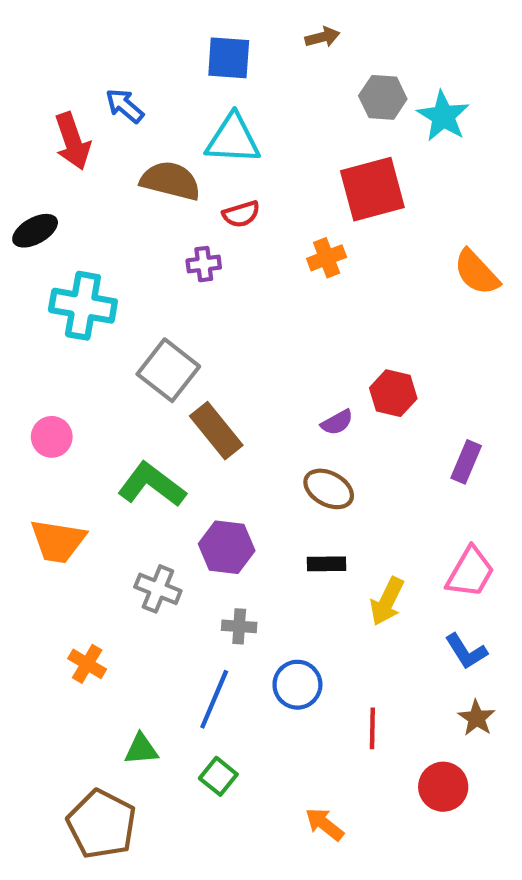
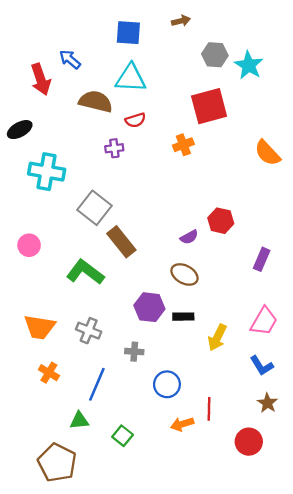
orange trapezoid: (58, 541) -> (40, 327), moved
purple hexagon: (227, 547) -> (149, 307), moved
blue line: (214, 699) -> (97, 384), moved
orange arrow: (325, 824) -> (182, 424), moved, turned -55

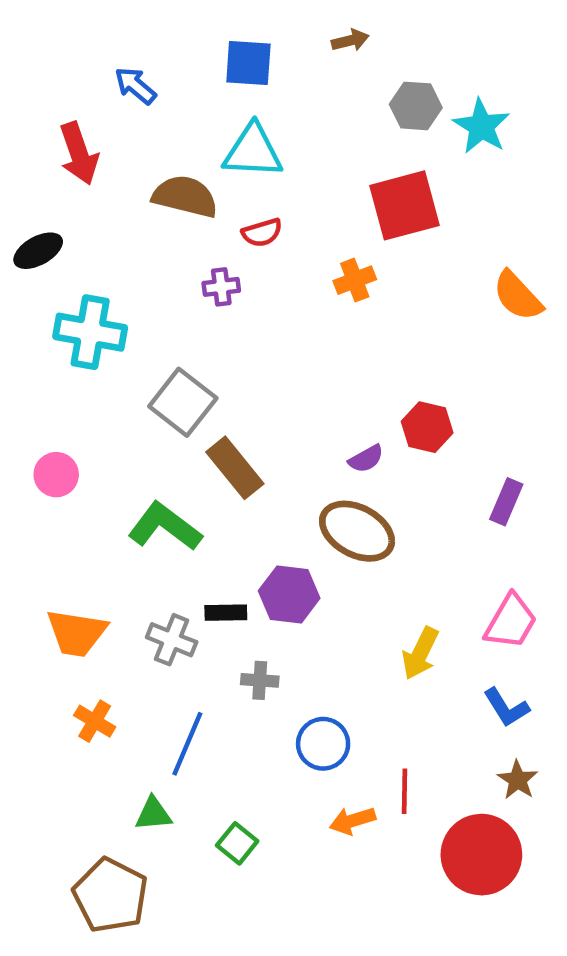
blue arrow: (70, 59) -> (135, 86), moved
brown ellipse: (184, 274) -> (357, 531), size x1.4
black rectangle: (183, 317) -> (226, 613), moved
red circle: (249, 442) -> (481, 855), size x1.5

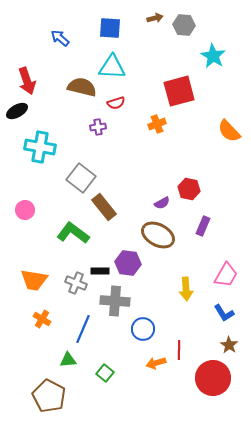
gray hexagon: (416, 106) -> (184, 25), moved
red arrow: (79, 153) -> (27, 81), moved
purple rectangle: (506, 502) -> (203, 226), moved
yellow arrow: (420, 653) -> (186, 289), turned -30
gray cross: (260, 680) -> (115, 301), size x1.8

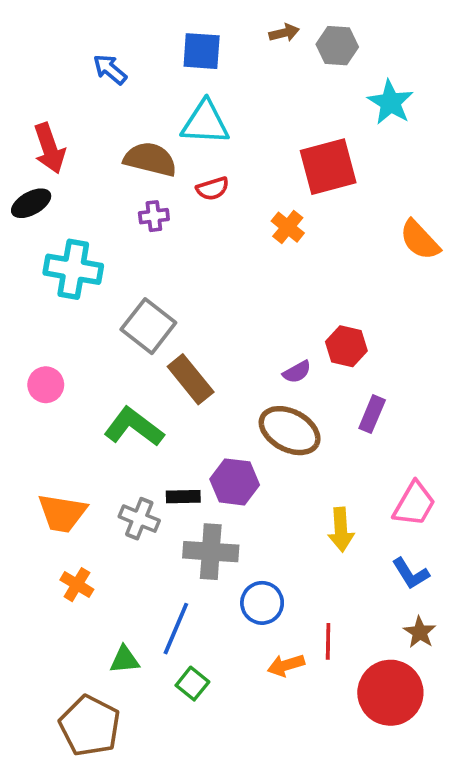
orange cross: (157, 124) -> (288, 227), turned -30
purple cross: (98, 127) -> (154, 216), moved
blue line: (83, 329) -> (176, 629), moved

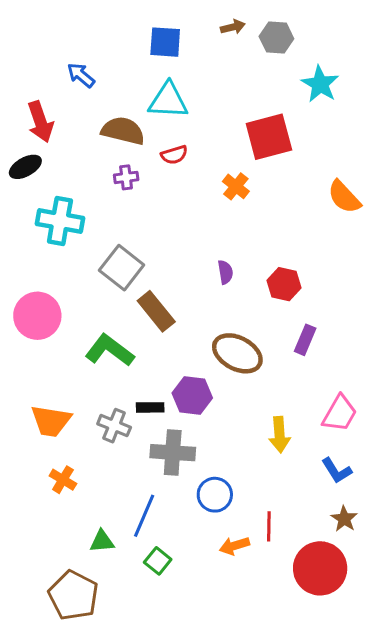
blue arrow: (110, 69) -> (81, 75), moved
purple semicircle: (297, 372) -> (225, 272), moved, turned -70
pink circle: (46, 385) -> (37, 316), size x1.6

